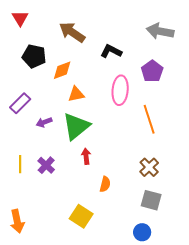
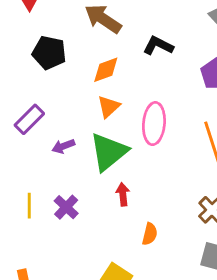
orange diamond: (62, 70) -> (106, 70), moved
pink ellipse: (120, 90) -> (154, 124), moved
orange triangle: (76, 94) -> (109, 107), turned -30

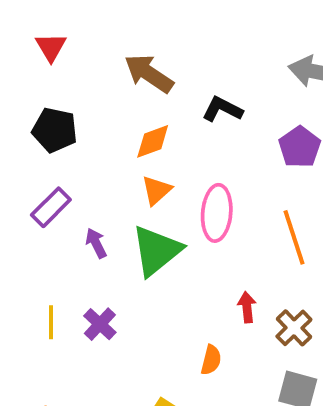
black pentagon: (49, 53) -> (55, 130), moved
purple arrow: (63, 146) -> (96, 243), turned 85
red arrow: (123, 194) -> (247, 307), moved

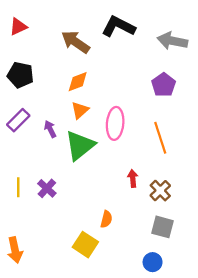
red triangle: (51, 47) -> (18, 27), turned 36
black L-shape: (222, 109) -> (118, 27), moved, size x1.4
purple arrow: (96, 243) -> (50, 129), moved
orange semicircle: (211, 360) -> (106, 219), moved

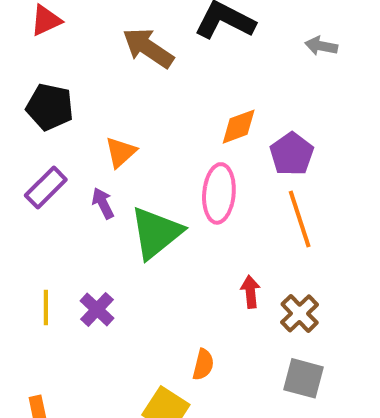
gray arrow: (172, 41) -> (321, 46), size x0.6
orange diamond: (78, 82) -> (239, 127), moved
purple pentagon: (164, 85) -> (292, 154), moved
orange triangle: (80, 110) -> (121, 152), moved

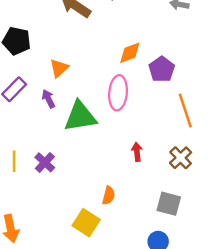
orange line: (300, 219) -> (185, 111), moved
green triangle: (156, 233) -> (80, 116), turned 30
brown cross: (300, 313) -> (181, 158), moved

